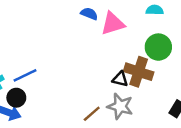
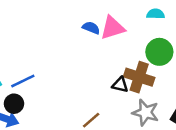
blue semicircle: (89, 14) -> (91, 28), moved
gray star: (120, 106) -> (145, 113), moved

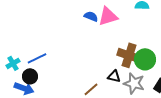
green circle: (159, 52) -> (145, 59), moved
black triangle: (120, 85) -> (114, 76), moved

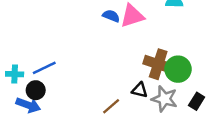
cyan cross: (13, 63) -> (15, 74), turned 32

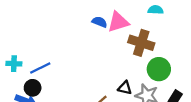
brown cross: (158, 64) -> (141, 43), moved
cyan cross: (15, 74) -> (14, 64), moved

